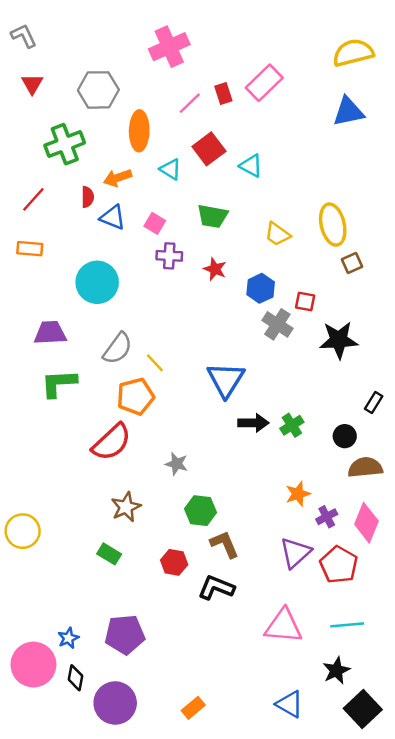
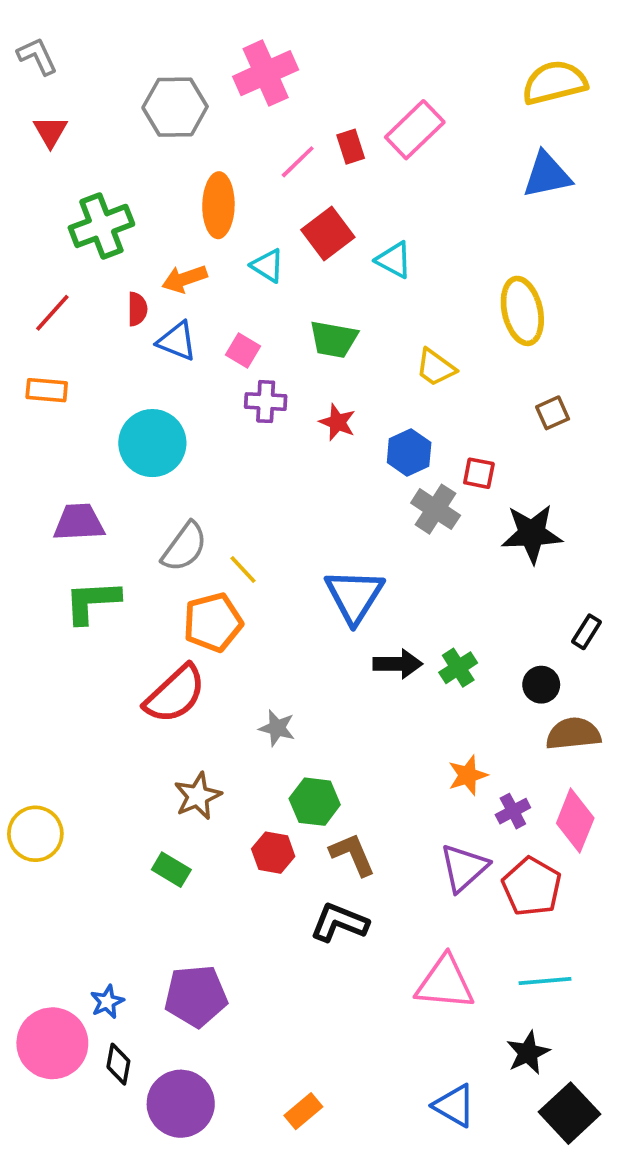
gray hexagon: (98, 90) -> (175, 107), moved
yellow ellipse: (333, 225) -> (522, 311), moved
red hexagon: (174, 562) -> (273, 853), moved

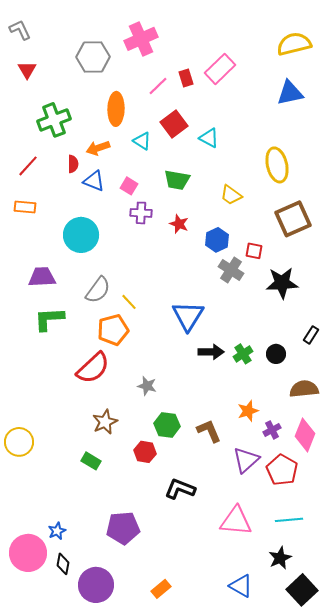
brown square: (553, 413) -> (293, 219), size x2.0
black circle: (541, 685) -> (276, 354), moved
brown L-shape: (352, 855) -> (209, 431), moved
purple pentagon: (196, 996) -> (123, 528), moved

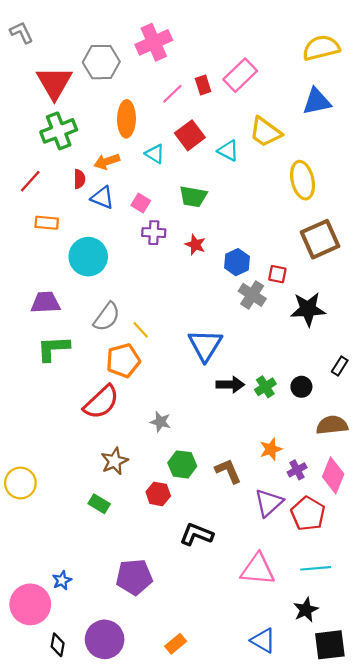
red triangle: (27, 70) -> (54, 83), moved, size x1.8
yellow trapezoid: (231, 195) -> (265, 132), moved, size x1.4
orange rectangle: (25, 207) -> (47, 223), moved
black diamond: (63, 564) -> (58, 645), moved
black square: (302, 590) -> (330, 645), turned 36

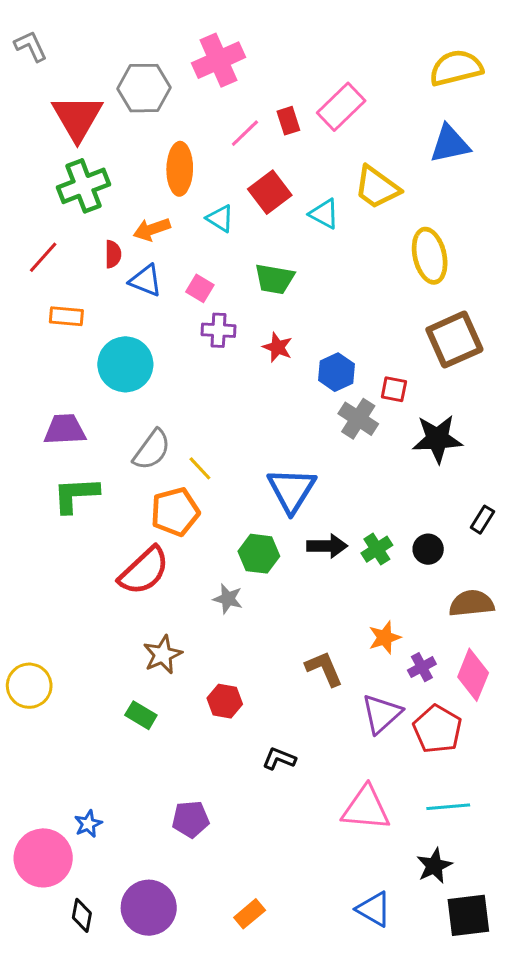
green hexagon: (182, 464) -> (259, 554), moved
black L-shape: (196, 534) -> (279, 759), size x0.7
purple pentagon: (134, 577) -> (191, 819), size x0.7

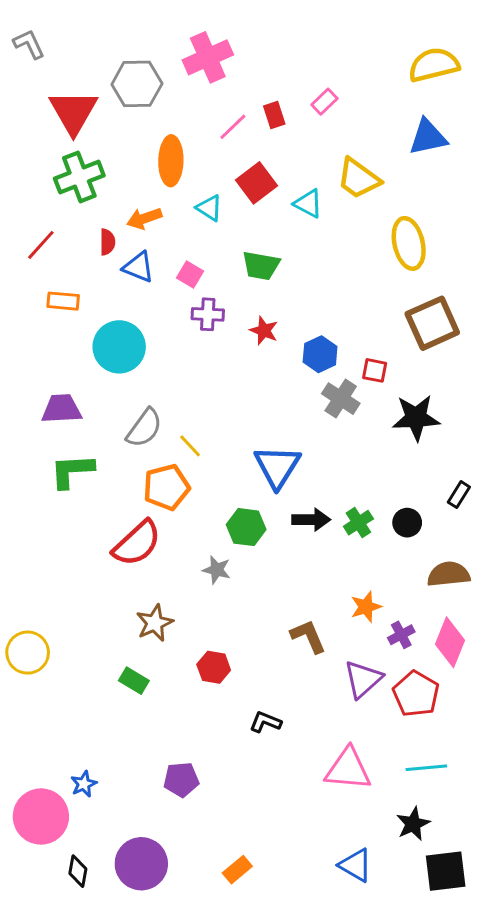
pink rectangle: (341, 107) -> (324, 102), size x0.6

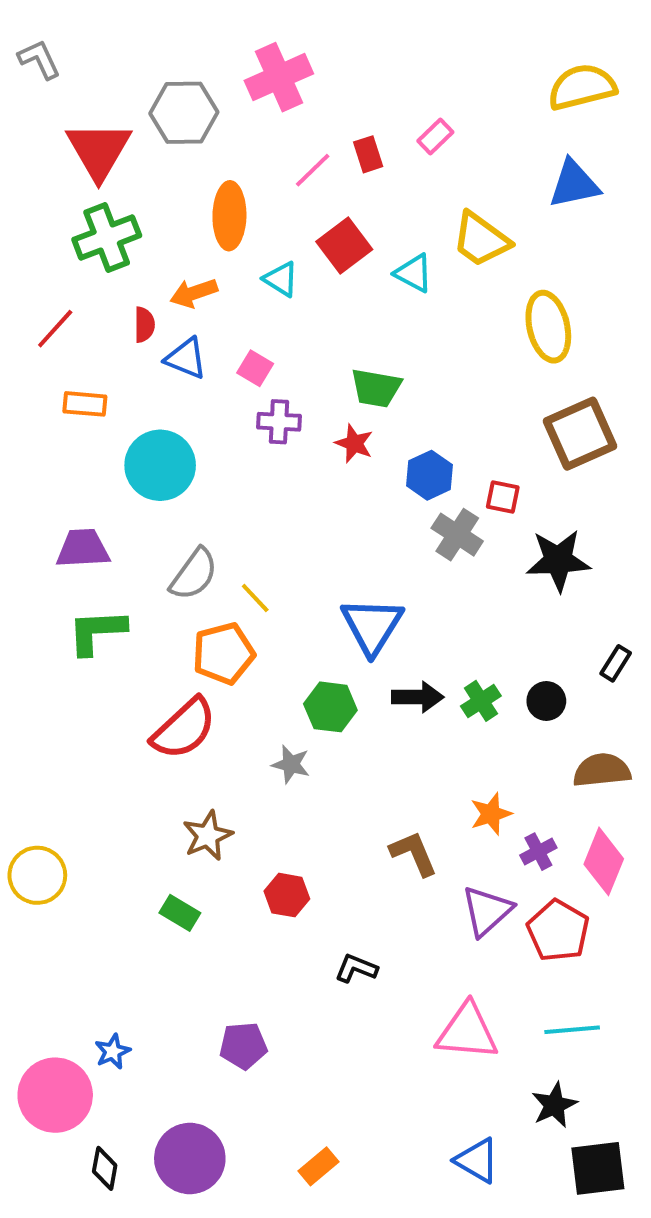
green trapezoid: (261, 266) -> (376, 388), moved

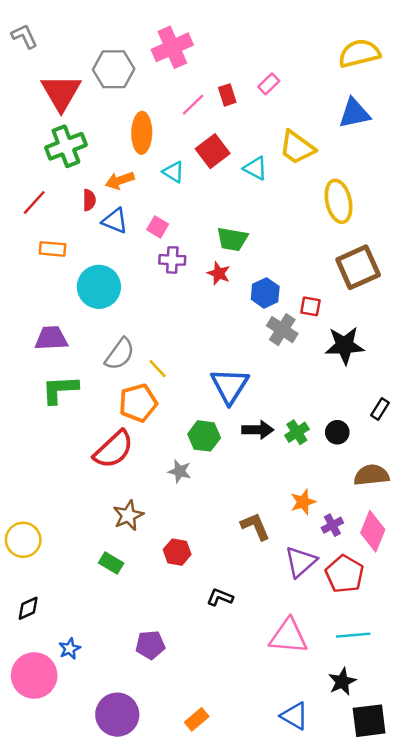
black diamond: (105, 1168) -> (28, 608), moved, turned 55

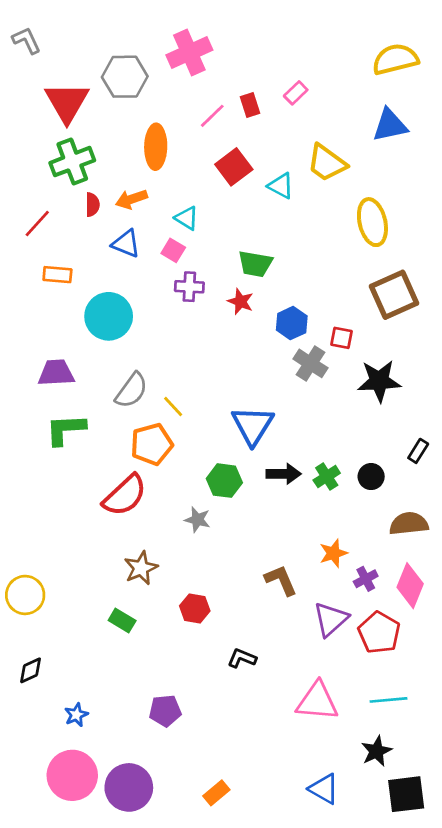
cyan triangle: (174, 172) -> (187, 218), moved
red semicircle: (89, 200) -> (92, 205), moved
pink circle: (34, 675) -> (72, 775), moved

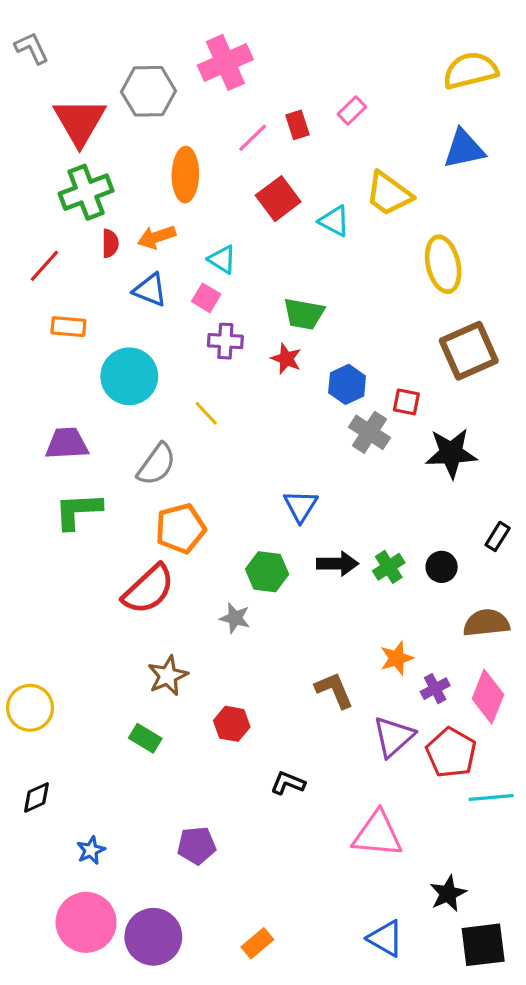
yellow line: (173, 407) -> (206, 413), moved
blue triangle: (253, 425) -> (301, 506), size x0.7
cyan line: (389, 700) -> (491, 797), moved

